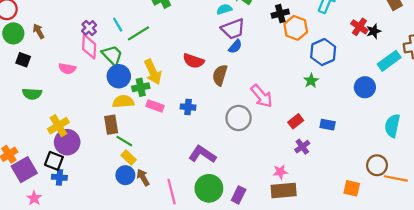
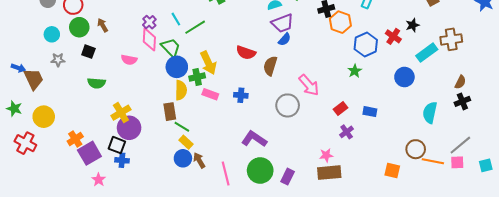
red cross: (359, 27) -> (393, 36), moved
yellow semicircle: (123, 102) -> (181, 90), turned 96

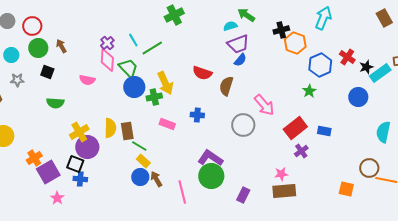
black star: (413, 25) -> (366, 67), moved
yellow semicircle: (181, 90) -> (110, 128), moved
pink rectangle: (210, 94) -> (167, 124), moved
red rectangle: (340, 109) -> (295, 128), size x1.6
green circle: (260, 170) -> (211, 176), moved

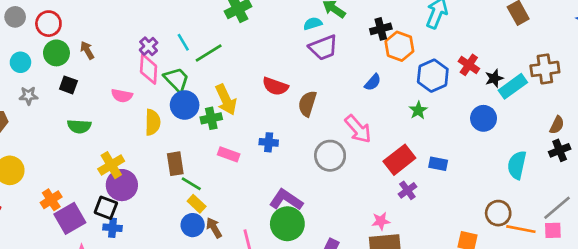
blue semicircle: (240, 60) -> (373, 82), moved
yellow semicircle: (110, 128) -> (153, 122), moved

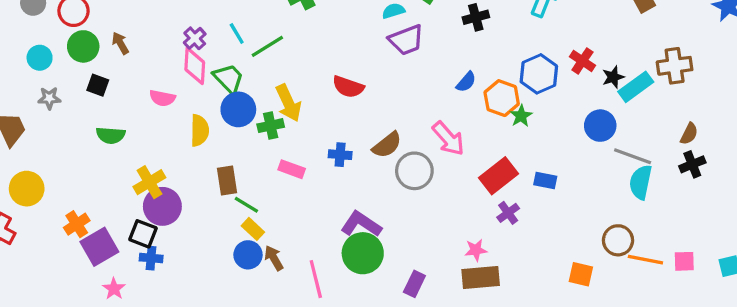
orange hexagon: (399, 46) -> (502, 98), moved
brown semicircle: (307, 104) -> (387, 145), moved, turned -145
gray line: (557, 208) -> (633, 156), moved, turned 60

